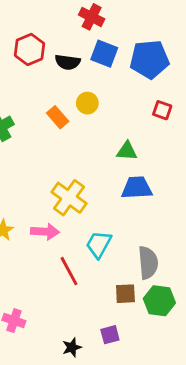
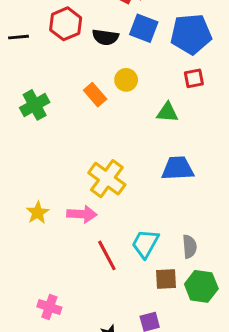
red square: (162, 110) -> (194, 78), moved, turned -30
green triangle: (127, 151) -> (167, 112), moved
cyan trapezoid: (99, 244) -> (145, 244), moved
gray semicircle: (148, 263) -> (189, 247), size x0.7

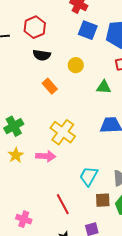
black semicircle: (105, 37) -> (42, 55), moved
orange rectangle: (95, 95) -> (50, 86), moved
green cross: (35, 105) -> (14, 126), moved
red line: (107, 255) -> (63, 204), moved

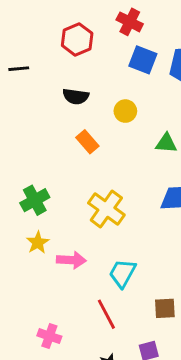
red hexagon: (35, 27) -> (77, 39), moved
pink arrow: (46, 156) -> (71, 260), moved
cyan trapezoid: (89, 176) -> (122, 273), moved

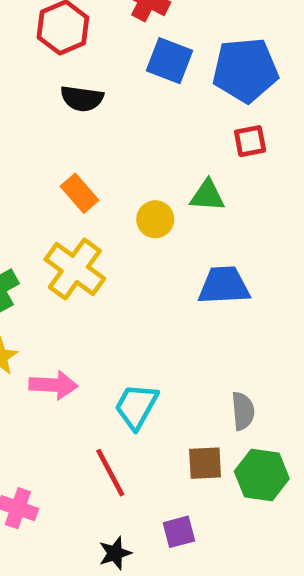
black semicircle: (76, 96) -> (82, 98), moved
yellow circle: (125, 111) -> (155, 219), moved
yellow cross: (106, 209) -> (75, 269), moved

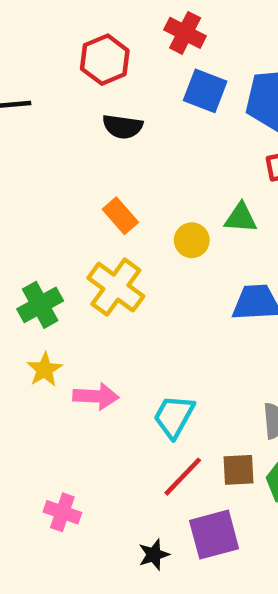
red line: (110, 473) -> (183, 477), moved, turned 72
purple square: (179, 532) -> (214, 535), size x1.6

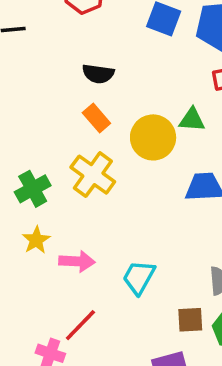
black semicircle: (123, 127) -> (98, 74), moved
yellow circle: (192, 240) -> (153, 137), size x1.6
red line: (183, 477) -> (80, 325), moved

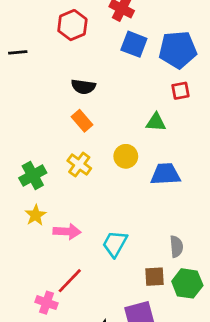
yellow circle: (153, 137) -> (126, 156), moved, size x0.7
yellow cross: (93, 175) -> (79, 165), size x0.7

